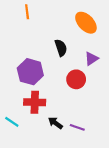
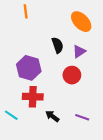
purple triangle: (91, 59) -> (79, 51), moved
purple line: (77, 127) -> (82, 117), moved

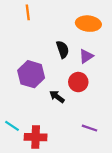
orange ellipse: (81, 22) -> (88, 24), turned -40
red cross: (33, 97) -> (36, 137), moved
black arrow: (52, 116) -> (57, 97), moved

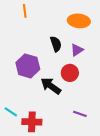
black arrow: (57, 97) -> (51, 86), size x1.5

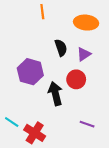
orange line: (25, 11) -> (42, 12), moved
black arrow: (51, 86) -> (55, 94), turned 40
red cross: (32, 122) -> (35, 133), turned 30

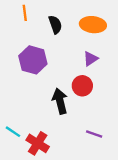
orange line: (42, 12) -> (25, 13), moved
black semicircle: (61, 48) -> (55, 25), moved
purple hexagon: (30, 72) -> (33, 60), moved

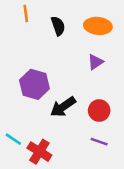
purple hexagon: (33, 60) -> (34, 84), moved
red circle: (82, 86) -> (99, 111), moved
black arrow: (60, 101) -> (63, 107), turned -110

